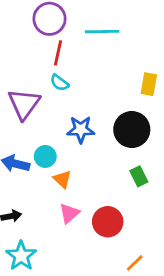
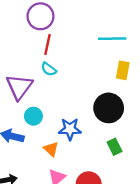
cyan line: (102, 32) -> (112, 39), moved
blue star: (81, 129) -> (70, 129), moved
cyan circle: (45, 156) -> (33, 116), moved

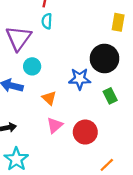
cyan semicircle: (49, 69) -> (47, 21), turned 56
blue star: (70, 129) -> (80, 79), moved

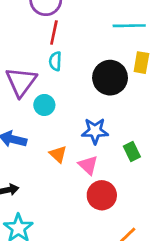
black circle: (105, 58) -> (110, 78), moved
cyan circle: (32, 66) -> (44, 105), moved
pink triangle: (55, 125) -> (88, 165), moved, turned -36

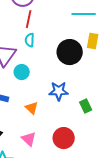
pink triangle: (88, 165) -> (29, 139), moved

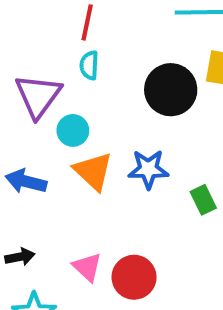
orange triangle: (32, 108) -> (93, 171), moved, size x1.5
red circle: (64, 138) -> (134, 277), moved

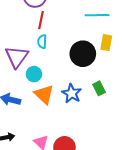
blue star: (148, 169) -> (72, 93), turned 30
green rectangle: (203, 200) -> (99, 88), moved

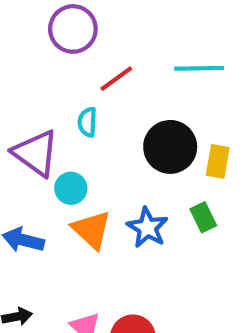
red line: (41, 20) -> (116, 79), moved, turned 42
yellow rectangle: (106, 43) -> (218, 161), moved
purple triangle: (17, 57) -> (36, 153), turned -30

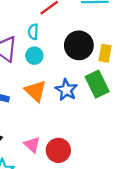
cyan circle: (71, 188) -> (34, 56), moved
green rectangle: (203, 217) -> (97, 84), size x1.6

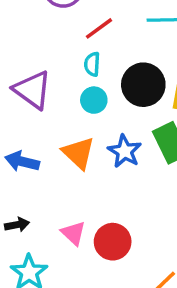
cyan semicircle: (33, 32) -> (92, 64), moved
cyan circle: (34, 56) -> (94, 100), moved

